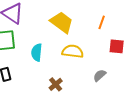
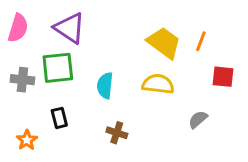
yellow trapezoid: (62, 22) -> (164, 43), moved
brown cross: (56, 84) -> (117, 133), moved, turned -32

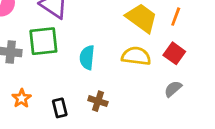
red square: (223, 77) -> (174, 53), moved, turned 30
black rectangle: (59, 118) -> (60, 108), moved
orange star: (27, 140) -> (22, 98), moved

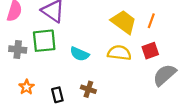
red square: (174, 53) -> (150, 51), turned 35
cyan semicircle: (87, 57) -> (80, 54), turned -72
gray semicircle: (173, 89) -> (165, 75), moved, size x1.6

